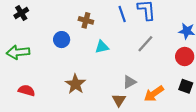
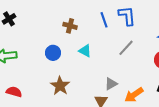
blue circle: (62, 40) -> (53, 53), moved
cyan triangle: (102, 47) -> (85, 51), turned 40

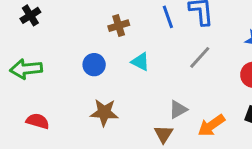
brown cross: (70, 26) -> (119, 26), turned -32
brown star: (60, 86) -> (104, 112), turned -30

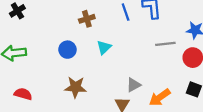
gray line: (200, 57) -> (165, 44), moved, turned 42
cyan triangle: (140, 62) -> (104, 47), turned 49

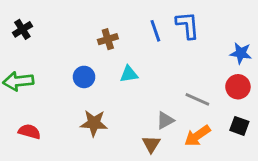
gray line: (165, 44) -> (197, 99), moved, turned 30
cyan triangle: (104, 47) -> (129, 74), turned 35

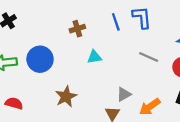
blue circle: (84, 77) -> (40, 59), moved, size x1.5
gray line: (197, 99) -> (149, 57), moved
brown star: (94, 123) -> (66, 97), turned -30

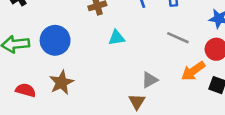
brown star: (66, 97) -> (61, 82), moved
orange arrow: (150, 107) -> (193, 71), moved

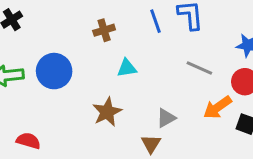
brown star: (61, 82) -> (107, 112), moved
red semicircle: (26, 90) -> (28, 141), moved

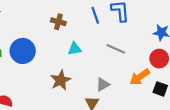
brown cross: (104, 30) -> (58, 22), turned 32
gray line: (199, 68) -> (116, 49), moved

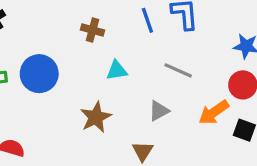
gray triangle: (103, 85) -> (159, 111), moved

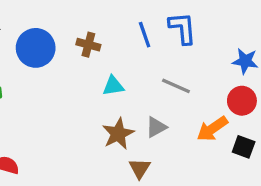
blue circle: (39, 74) -> (36, 48), moved
brown star: (96, 117) -> (118, 134), moved

